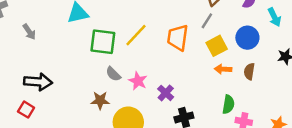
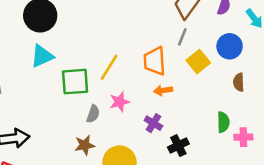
orange arrow: (223, 69) -> (163, 90), moved
gray semicircle: (113, 74) -> (93, 114), turned -105
pink star: (138, 81) -> (119, 102), moved, turned -30

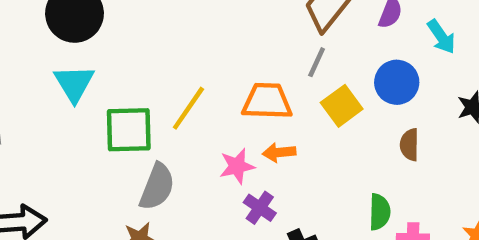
cyan triangle: (42, 56) -> (74, 83), turned -40
orange trapezoid: (155, 61) -> (267, 101), turned 92
pink star: (119, 102) -> (237, 166), moved
gray semicircle: (93, 114) -> (157, 187), size x1.5

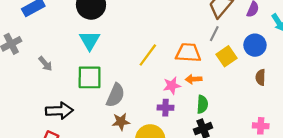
green square: (129, 130) -> (90, 77), moved
gray semicircle: (157, 187) -> (115, 95), moved
purple cross: (260, 208) -> (165, 108), moved, turned -35
green semicircle: (380, 212) -> (202, 104), moved

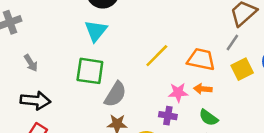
gray arrow: (45, 64) -> (31, 63), moved
green semicircle: (202, 104) -> (208, 118), turned 114
black arrow: (59, 111) -> (36, 101), moved

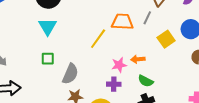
gray line: (232, 43) -> (147, 18), moved
orange trapezoid: (201, 59) -> (122, 22), moved
green square: (90, 71) -> (48, 59), size x0.6

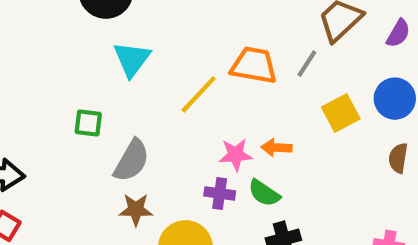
cyan triangle: (48, 27) -> (132, 59), moved
green semicircle: (146, 81) -> (264, 193), moved

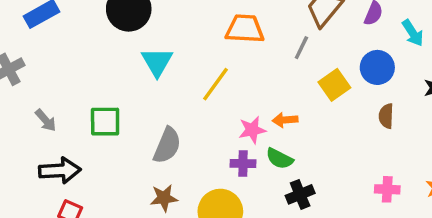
orange trapezoid: (254, 65) -> (245, 29), moved
green square: (88, 123) -> (105, 122), moved, size x1.4
brown star: (136, 210) -> (164, 198), moved

